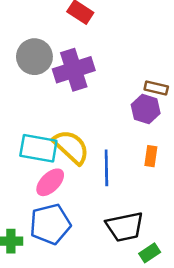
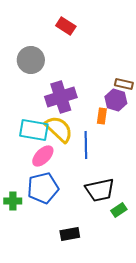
purple cross: (74, 70) -> (61, 97), moved
orange rectangle: (151, 156) -> (102, 116), moved

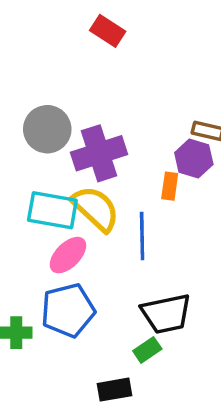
gray circle: (31, 60) -> (47, 129), moved
green rectangle: (119, 210) -> (147, 350), moved

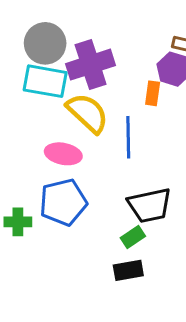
cyan rectangle: (52, 210) -> (45, 81), moved
pink ellipse: (68, 255) -> (63, 154), turned 56
black rectangle: (115, 390) -> (128, 270), moved

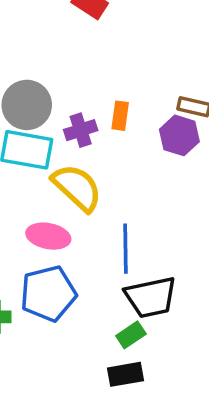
purple cross: (91, 65) -> (81, 130), size x0.6
orange rectangle: (153, 93) -> (120, 116), moved
blue line: (128, 137) -> (126, 249), moved

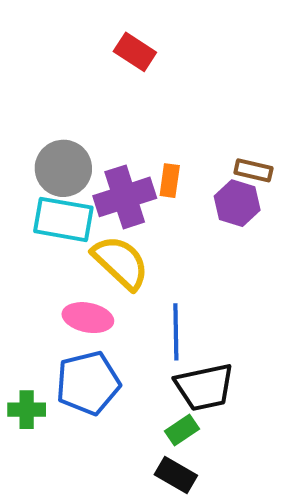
purple cross: (81, 130) -> (125, 197), size x1.6
black rectangle: (126, 374) -> (176, 475), turned 40

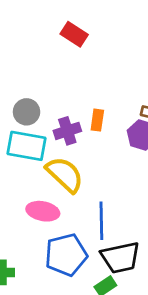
gray circle: (63, 168) -> (27, 112), size x0.7
purple cross: (125, 197) -> (67, 131), size x0.7
blue pentagon: (88, 383) -> (66, 255), moved

